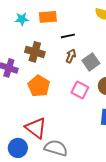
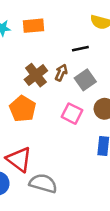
black line: (68, 36) -> (80, 49), moved
brown cross: (35, 52) -> (36, 75), moved, turned 36

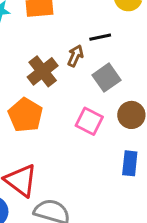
brown arrow: (61, 73) -> (75, 56), moved

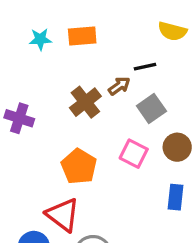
brown arrow: (75, 56) -> (119, 86), turned 30
orange pentagon: (25, 115) -> (79, 167), moved

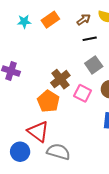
orange rectangle: (82, 36) -> (50, 20), turned -30
brown arrow: (119, 86) -> (84, 20), moved
brown cross: (85, 102) -> (60, 79), moved

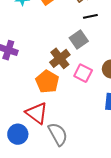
gray square: (94, 65) -> (79, 40), moved
gray semicircle: (58, 152) -> (58, 134), turned 45

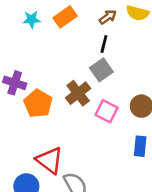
black line: (90, 16) -> (104, 44), moved, turned -64
orange pentagon: (47, 82) -> (38, 103), moved

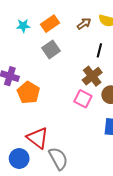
black line: (104, 44) -> (99, 50), moved
gray square: (101, 70) -> (51, 49), moved
brown cross: (78, 93) -> (92, 76), moved

